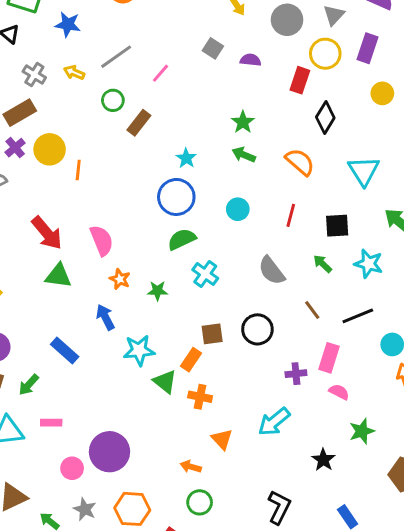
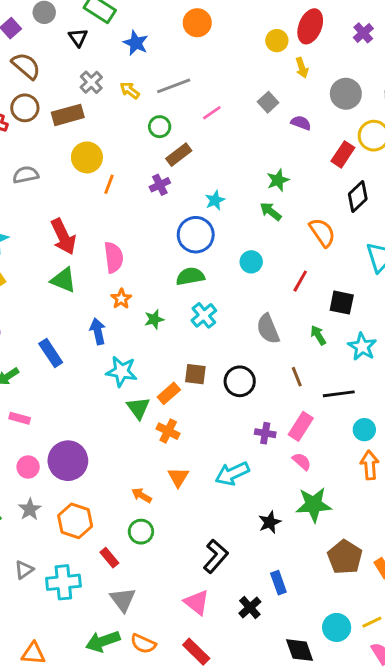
purple cross: (15, 148) -> (160, 185), moved
green star: (157, 291) -> (154, 319), turned -30
green star: (362, 431) -> (314, 505), size x1.4

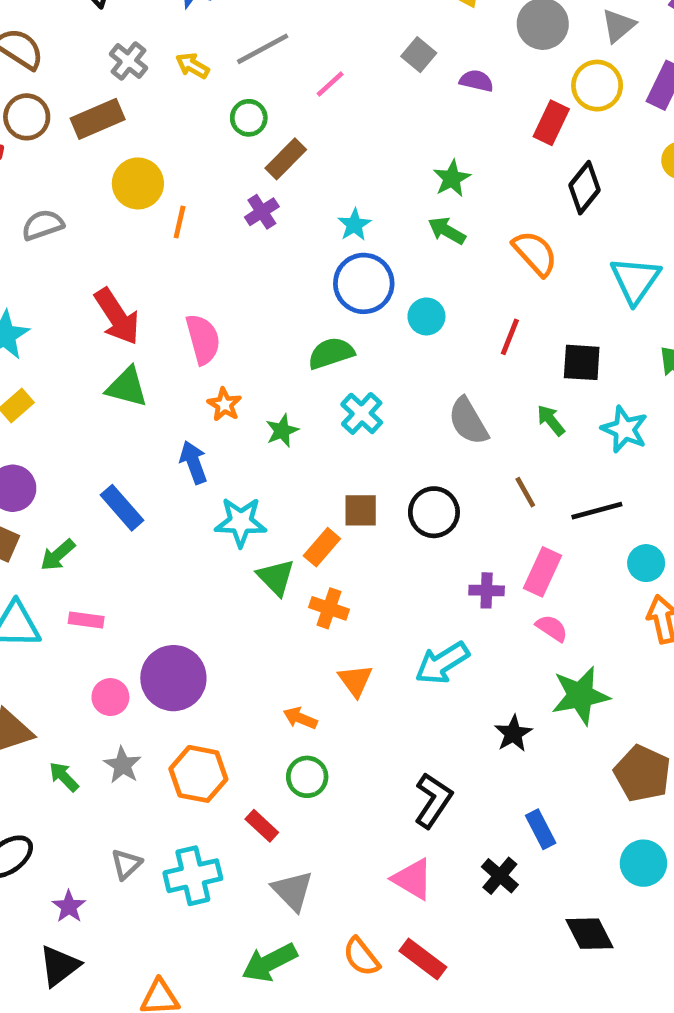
blue circle: (196, 235) -> (364, 283), moved
cyan circle: (337, 627) -> (643, 863), moved
orange semicircle: (143, 644) -> (361, 957), moved, turned 35

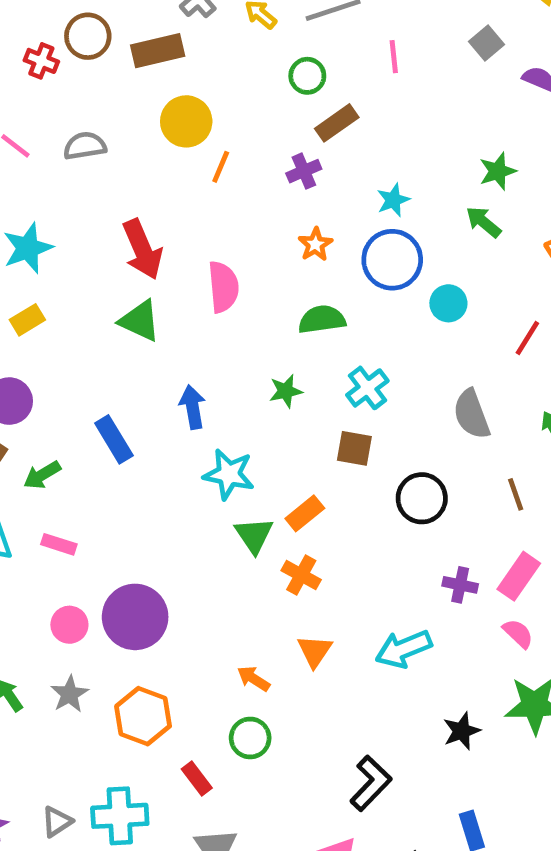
pink line: (330, 84) -> (394, 57), turned -64
green semicircle: (331, 353) -> (322, 319), moved
orange star: (224, 405) -> (315, 244), moved
brown square: (361, 510) -> (354, 448), moved
gray triangle: (126, 864) -> (57, 822), moved

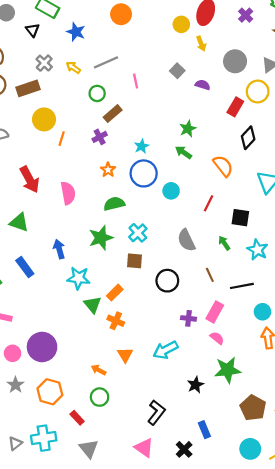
green triangle: (140, 321) -> (19, 222), moved
green star: (286, 391) -> (101, 238), size x1.6

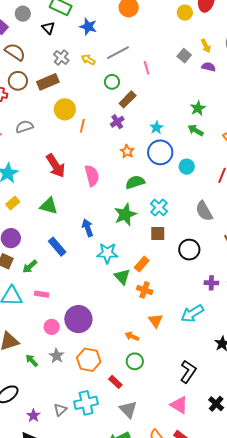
yellow arrow: (201, 44) -> (206, 46), moved

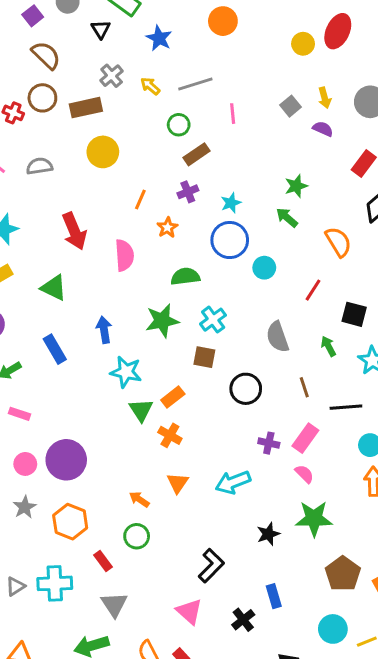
purple cross: (117, 122) -> (188, 192), moved
orange line: (82, 126) -> (140, 199), moved
orange star: (127, 151) -> (167, 228), moved

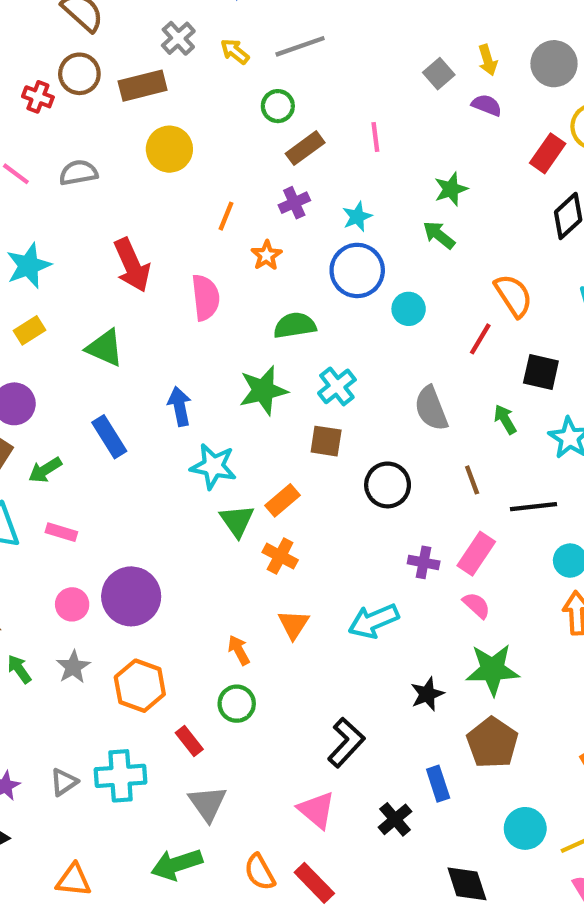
pink line: (233, 114) -> (375, 137), moved
orange semicircle: (338, 242) -> (513, 296), moved
orange arrow: (139, 499) -> (239, 650), turned 30
brown pentagon: (343, 574) -> (492, 743), moved

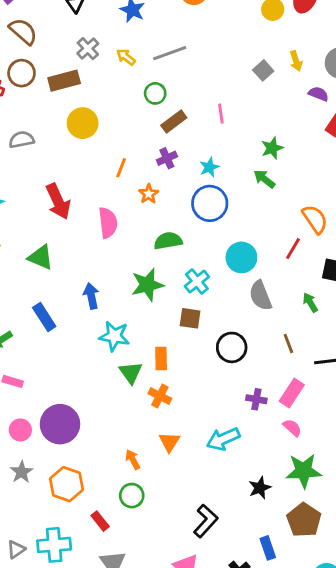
purple semicircle: (487, 105) -> (318, 94), moved
cyan circle: (409, 309) -> (241, 257), moved, size x1.4
orange rectangle: (282, 500) -> (161, 359), turned -50

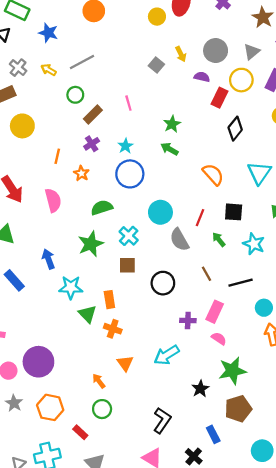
red line: (293, 249) -> (200, 218), moved
brown pentagon: (304, 520) -> (238, 409), turned 30

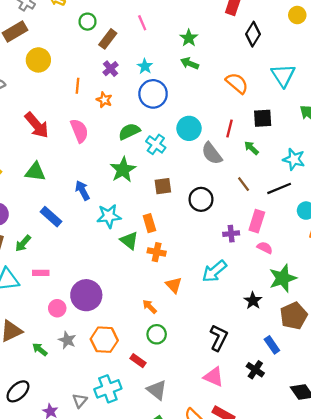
cyan cross: (129, 236) -> (156, 144), moved
cyan star: (254, 244) -> (294, 159), moved

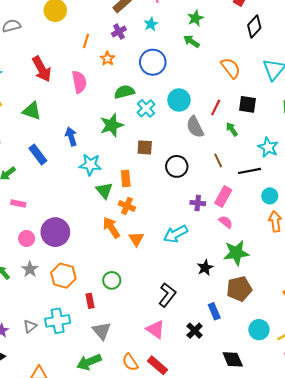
cyan star: (145, 66) -> (151, 24), moved
orange arrow: (150, 307) -> (111, 228), moved, size x1.5
red rectangle: (138, 361) -> (90, 301), turned 32

